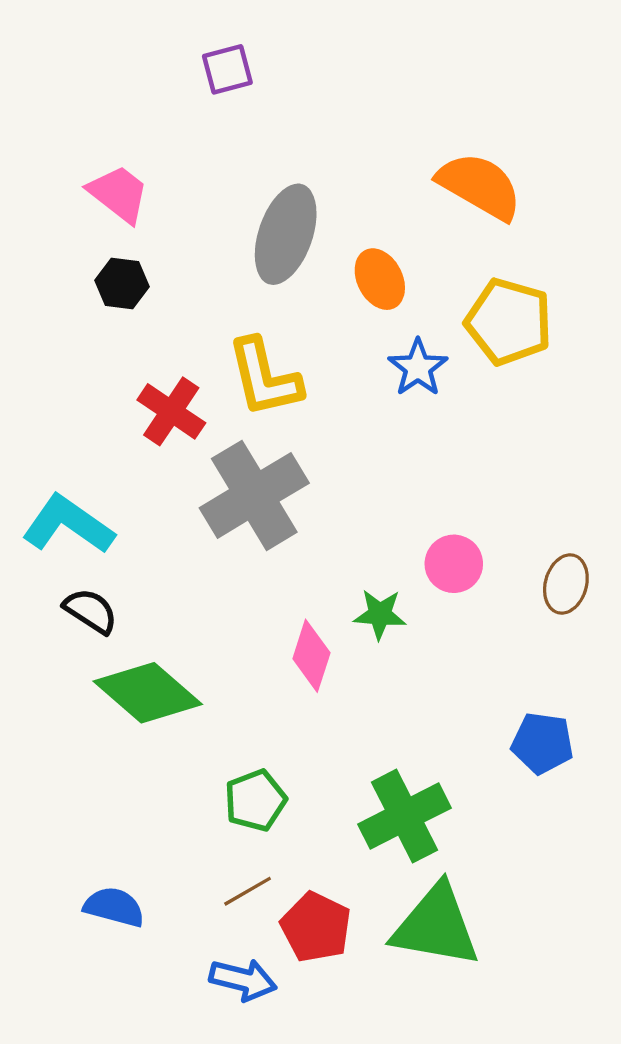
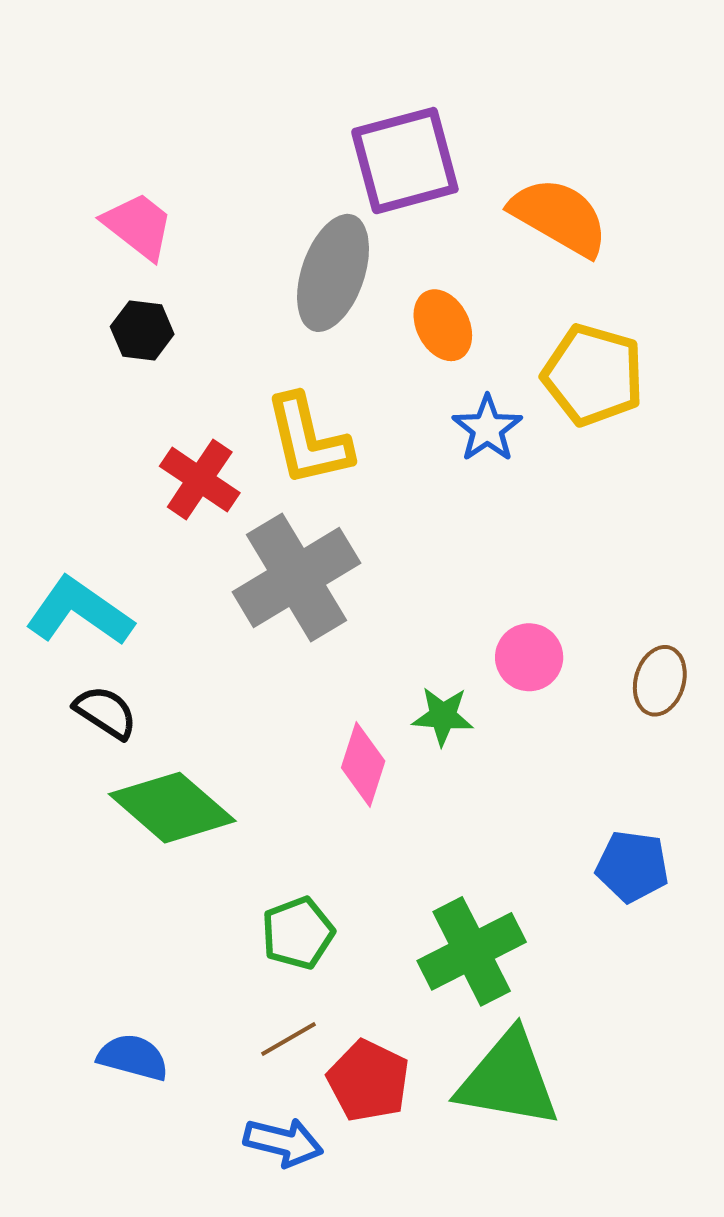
purple square: (227, 69) -> (405, 161), moved, size x1.8

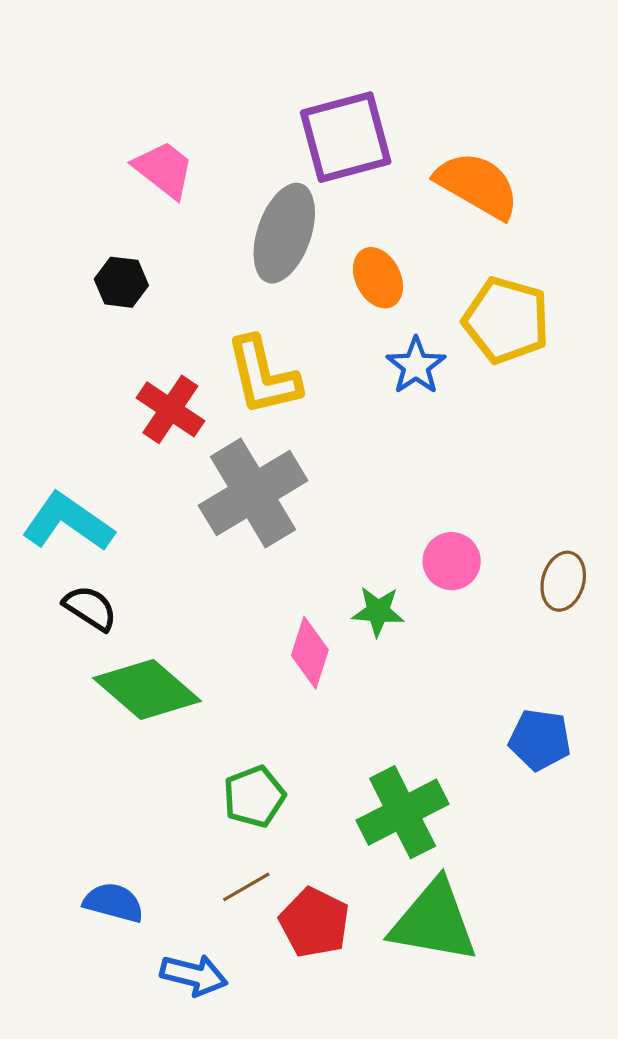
pink trapezoid: (138, 226) -> (164, 170), moved
blue arrow: (283, 1142) -> (194, 975), moved

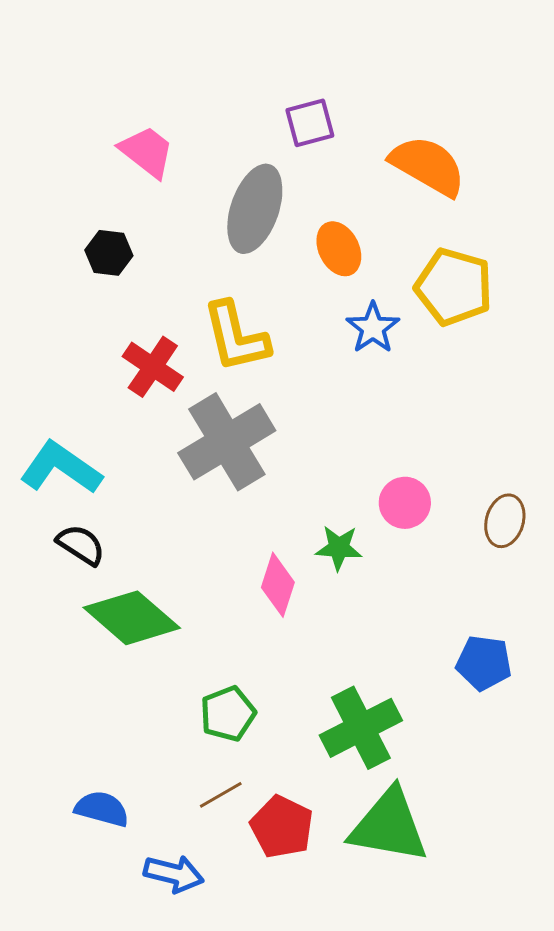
purple square: (346, 137) -> (310, 123), size x0.6

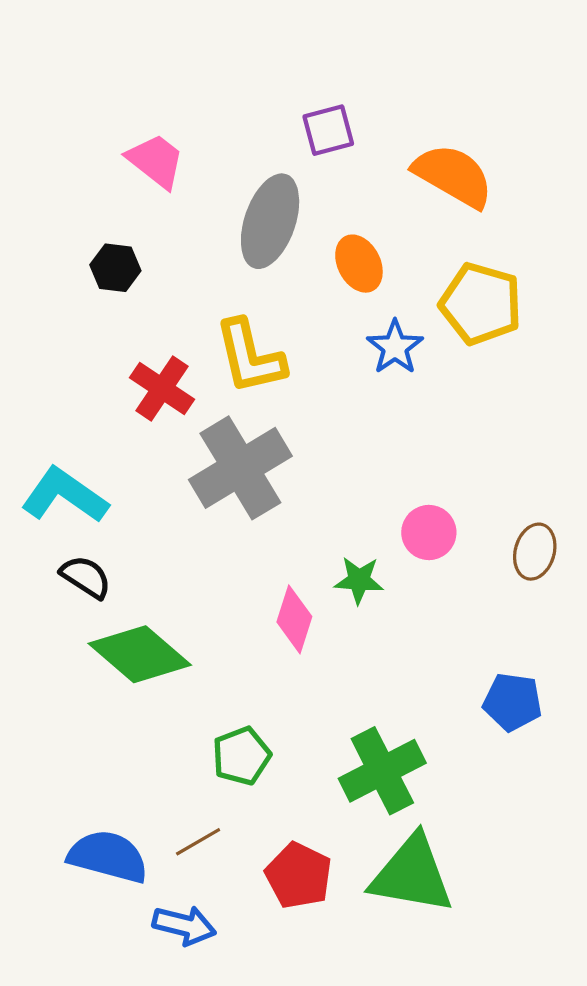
brown line: (221, 795) -> (198, 842), moved
blue semicircle: (102, 809) -> (108, 857), size x1.4

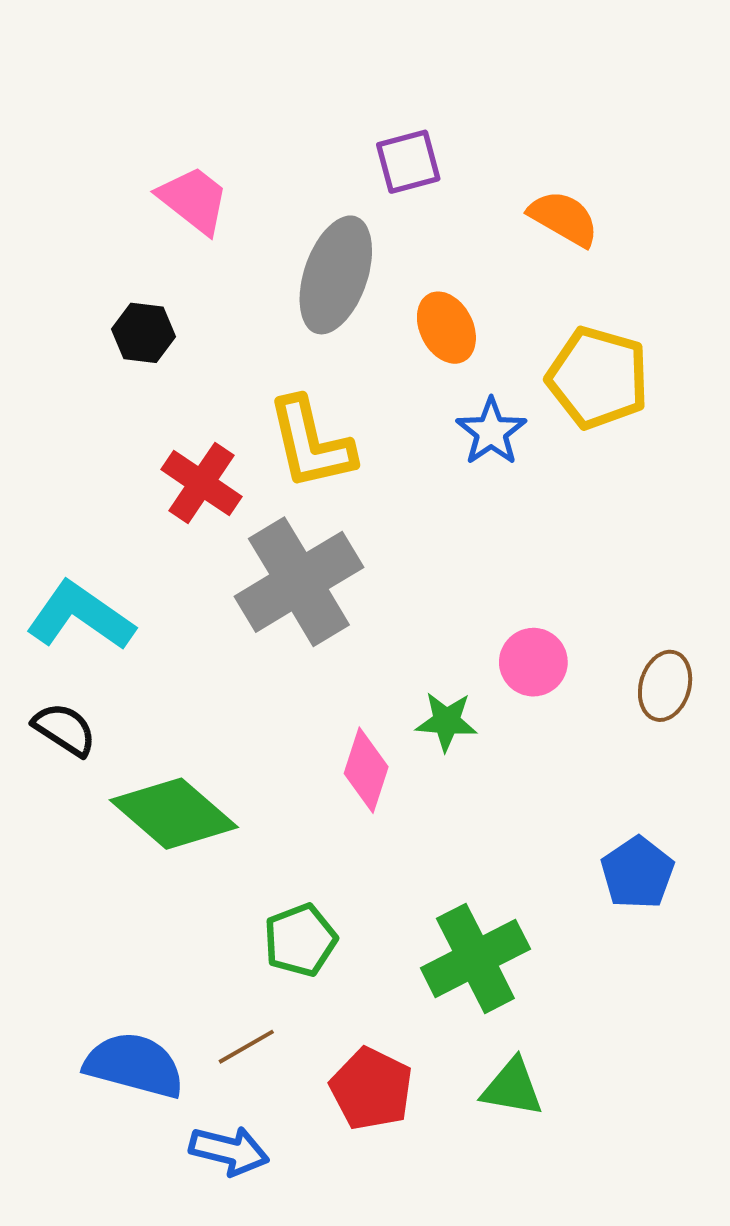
orange semicircle: (453, 176) -> (564, 218), size x0.7
black semicircle: (86, 577) -> (65, 729), moved
blue pentagon: (513, 702) -> (637, 873), turned 30
green triangle: (412, 875) -> (512, 1088), size x0.6

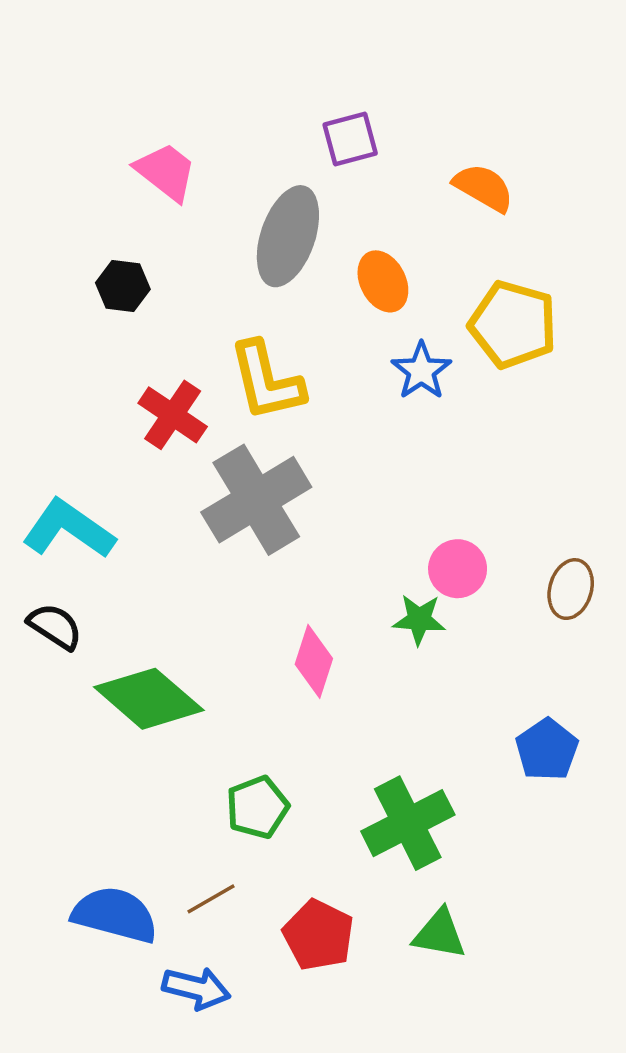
green star: (446, 721) -> (419, 620), moved

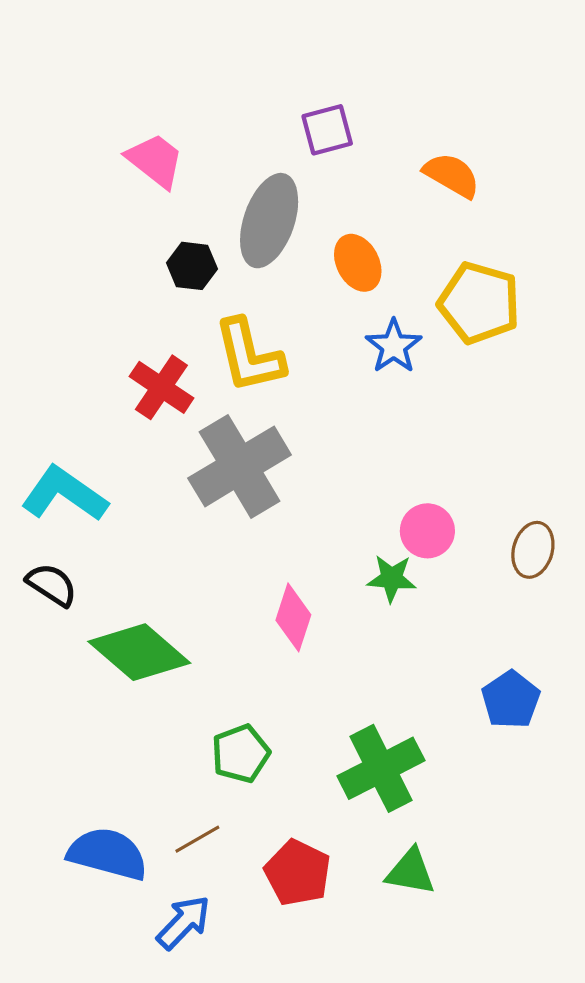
black hexagon: (123, 286) -> (192, 266), moved
blue arrow: (196, 988) -> (184, 922), turned -60

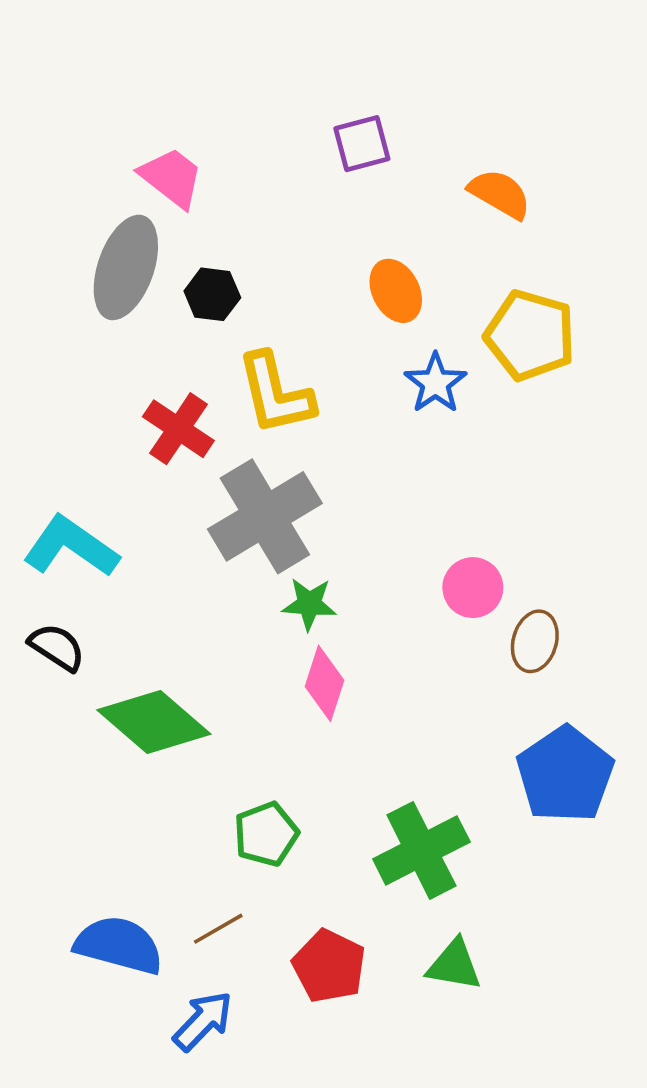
gray ellipse: (269, 221) -> (126, 267), moved
brown ellipse: (533, 550) -> (535, 641), moved
green star: (392, 578) -> (309, 604), moved
blue pentagon: (511, 700) -> (565, 775), size x1.5

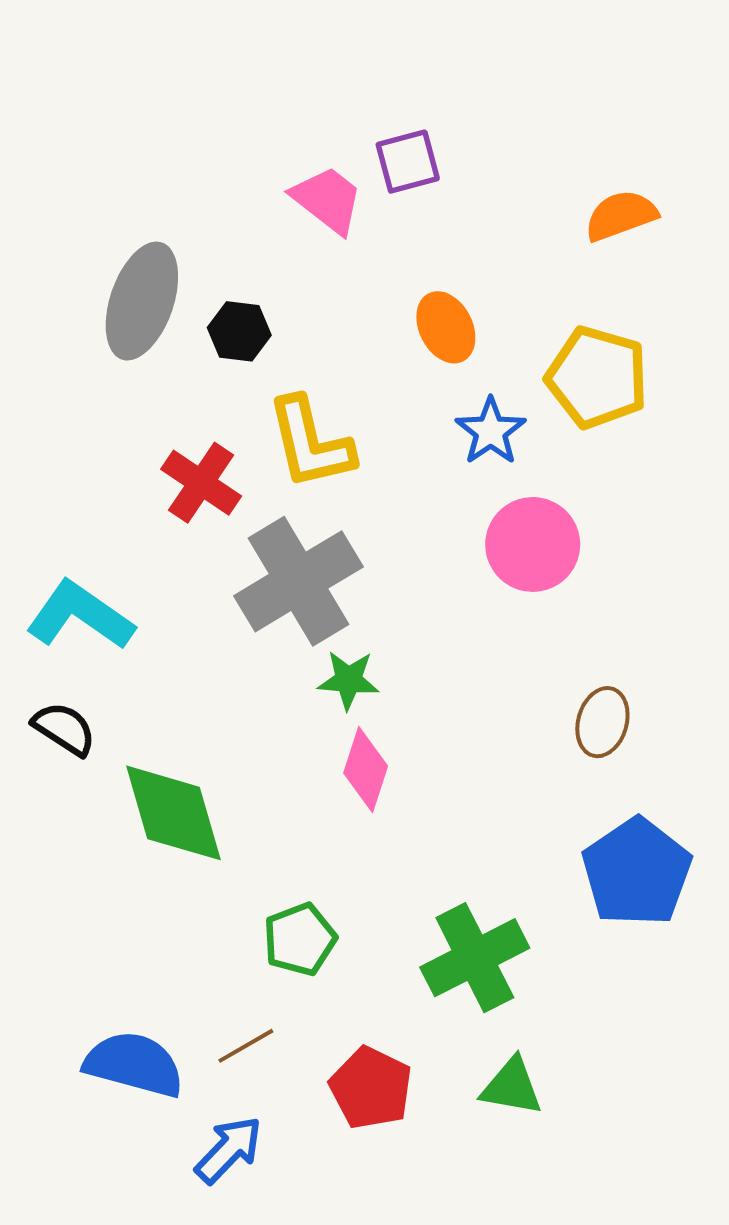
pink trapezoid: (171, 178) -> (327, 200), moved
orange semicircle: (500, 194) -> (621, 215), moved, turned -50
pink circle: (473, 588) -> (533, 544), moved, size x1.4
green diamond: (154, 722) -> (173, 813), turned 33

